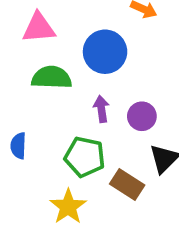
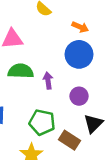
blue circle: (105, 52) -> (79, 54), moved
purple arrow: (101, 109) -> (48, 81), moved

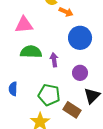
orange arrow: (80, 27) -> (66, 12), moved

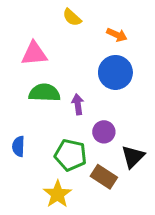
orange arrow: (66, 12) -> (117, 35), moved
purple circle: (80, 73) -> (104, 132), moved

